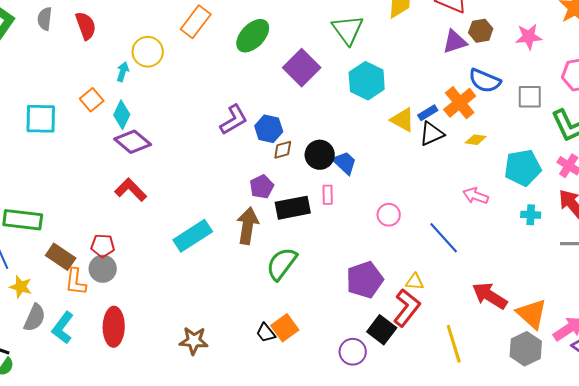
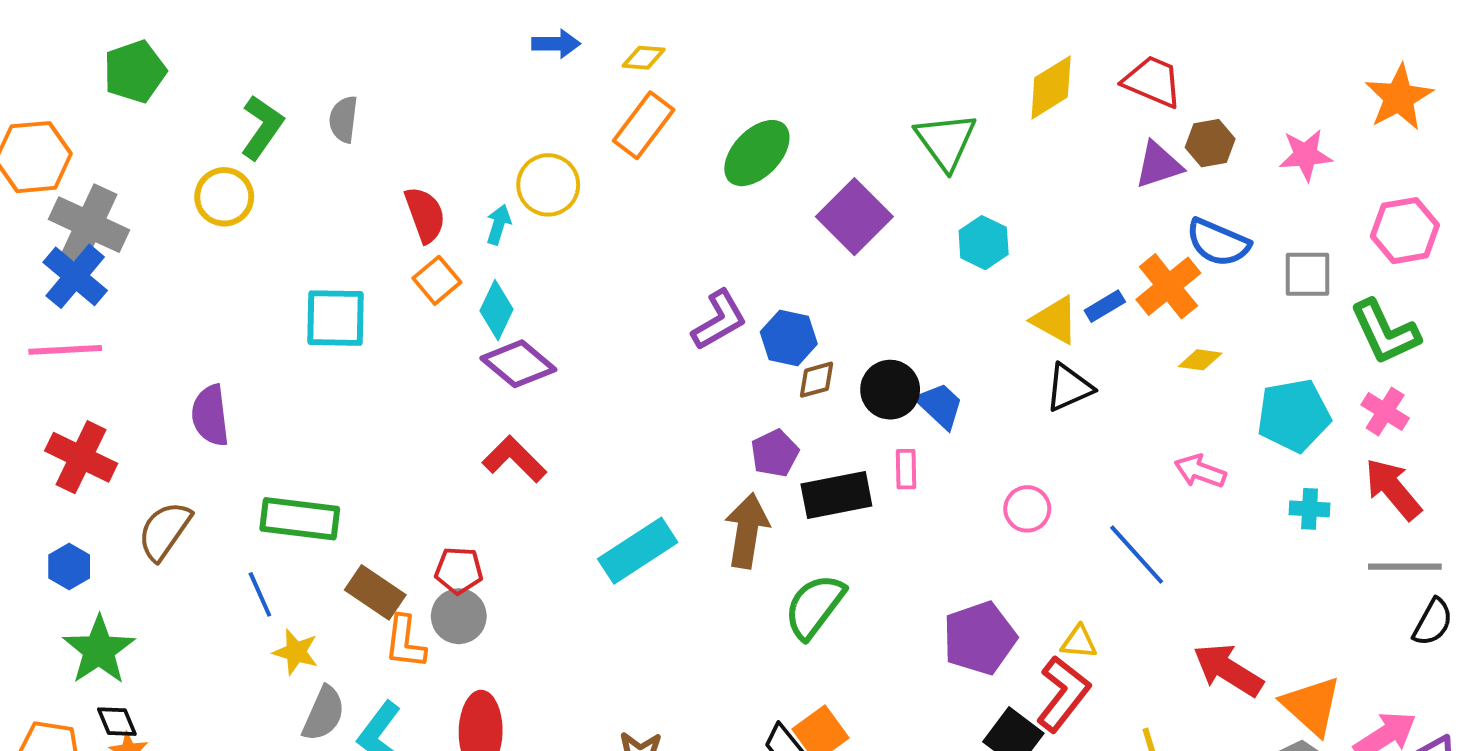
red semicircle: (86, 26) -> (425, 215), moved
cyan hexagon: (367, 81) -> (984, 243), size x0.7
black triangle: (432, 134) -> (1069, 388), moved

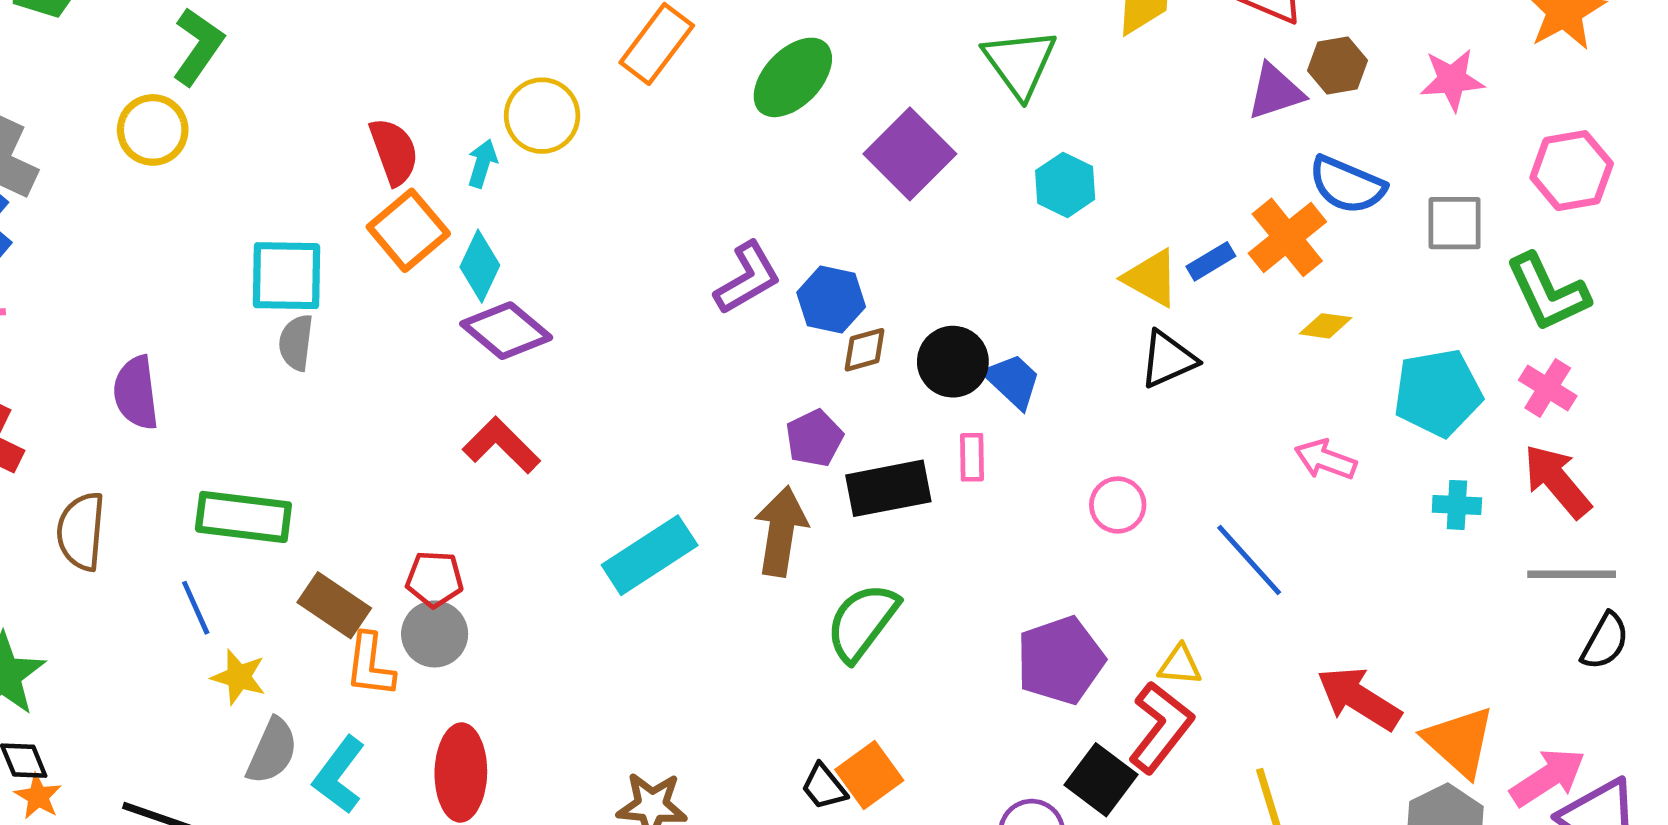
gray semicircle: (343, 119) -> (296, 343), moved
orange square: (437, 280) -> (408, 230), size x1.4
brown semicircle: (165, 531) -> (81, 531), turned -30

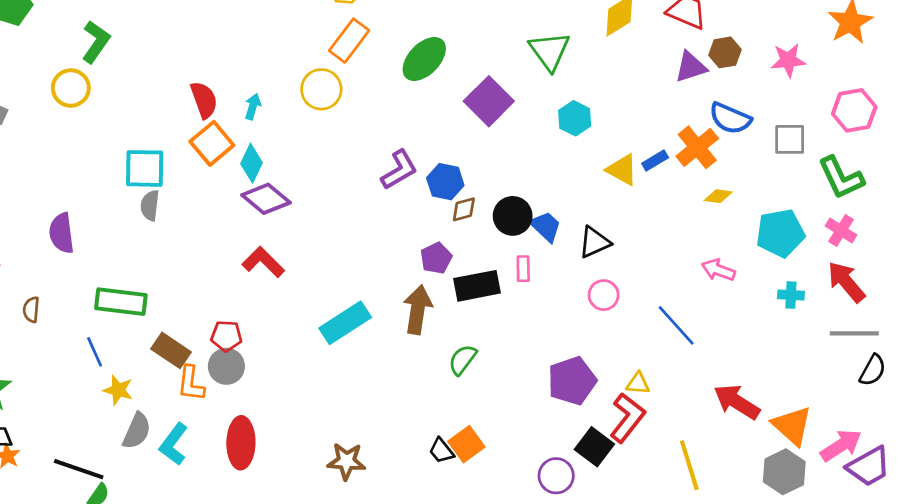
yellow circle: (542, 116) -> (321, 89), moved
black triangle: (1168, 359) -> (594, 242), moved
brown semicircle: (81, 531) -> (31, 310), size x0.6
green semicircle: (862, 622) -> (462, 360), size x0.7

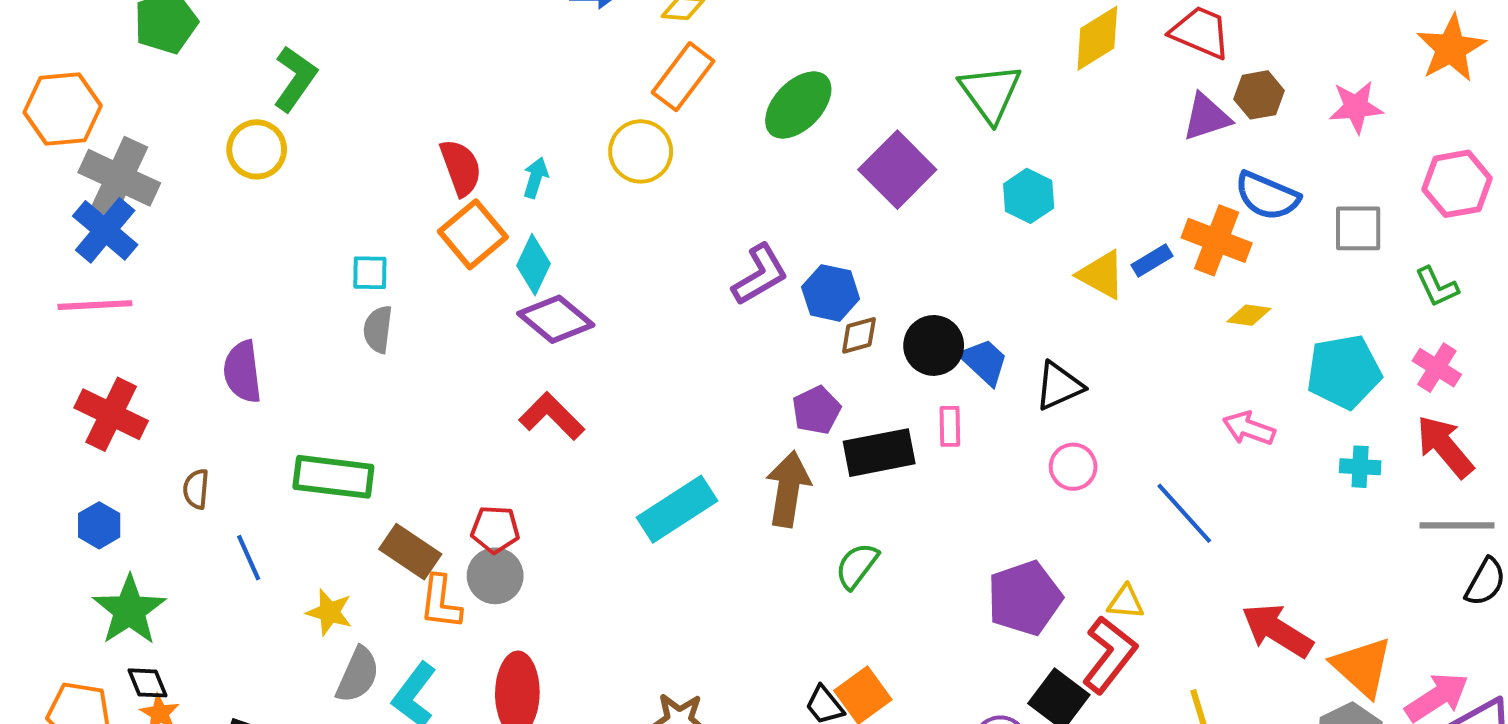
orange cross: (697, 147) -> (1217, 240), turned -30
cyan square: (145, 168) -> (370, 273), size x0.6
green L-shape: (841, 178) -> (1437, 287), size x0.6
blue line: (95, 352) -> (249, 558), moved

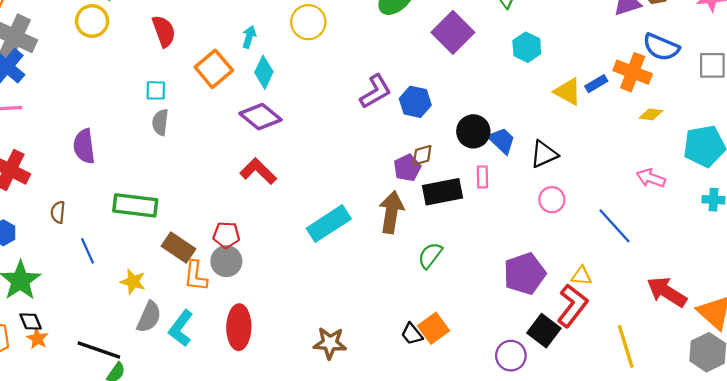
red semicircle: (461, 168) -> (164, 31), moved
cyan diamond: (534, 265) -> (264, 72), moved
brown diamond: (859, 335) -> (422, 155), moved

